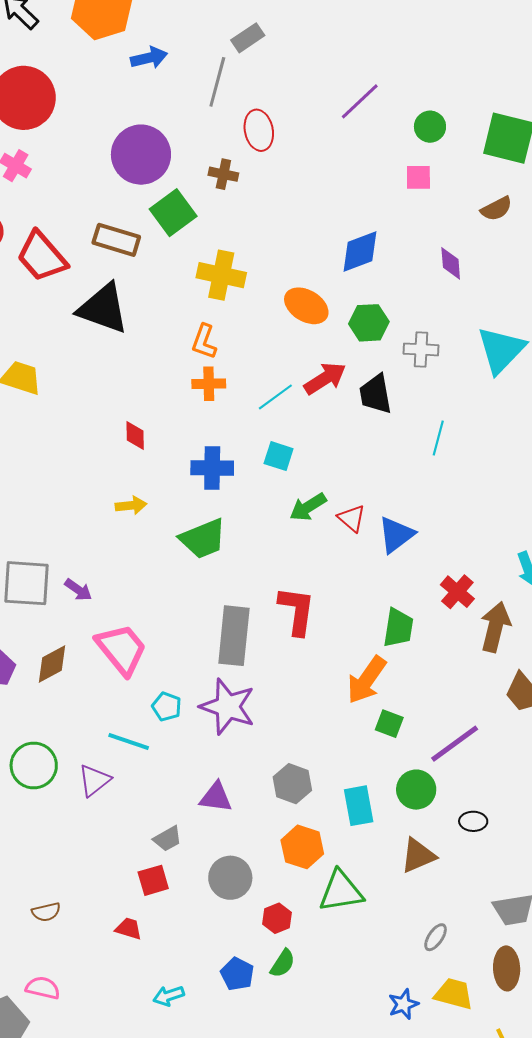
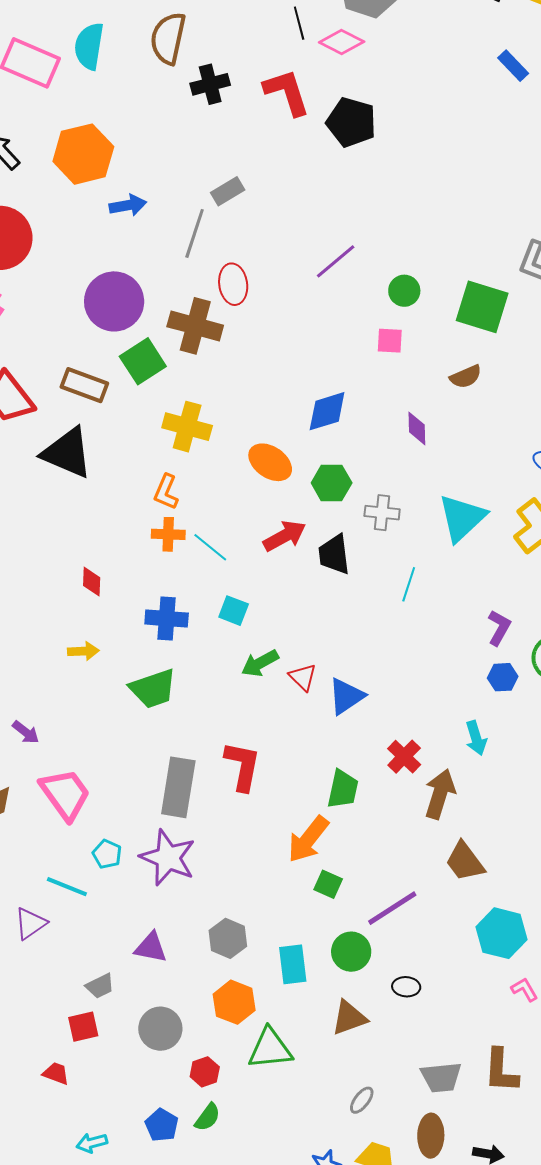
brown cross: (223, 174) -> (195, 326), size x1.8
cyan line: (275, 397) -> (210, 547), moved, turned 72
cyan line: (438, 438) -> (409, 584), moved

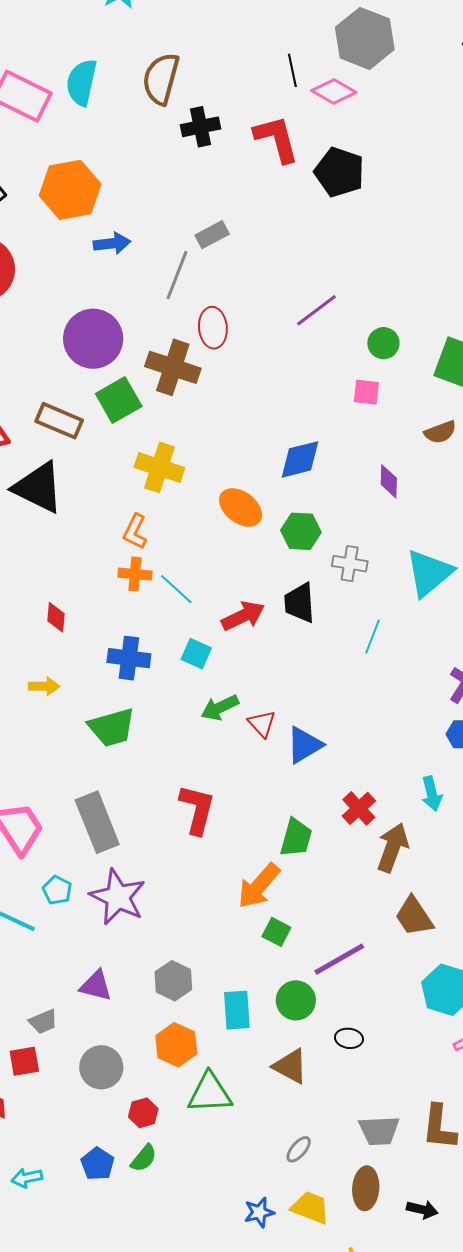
red arrow: (285, 536) -> (243, 616), moved
gray rectangle: (178, 787) -> (97, 822), moved, turned -34
brown triangle: (349, 1018) -> (290, 1066), turned 45

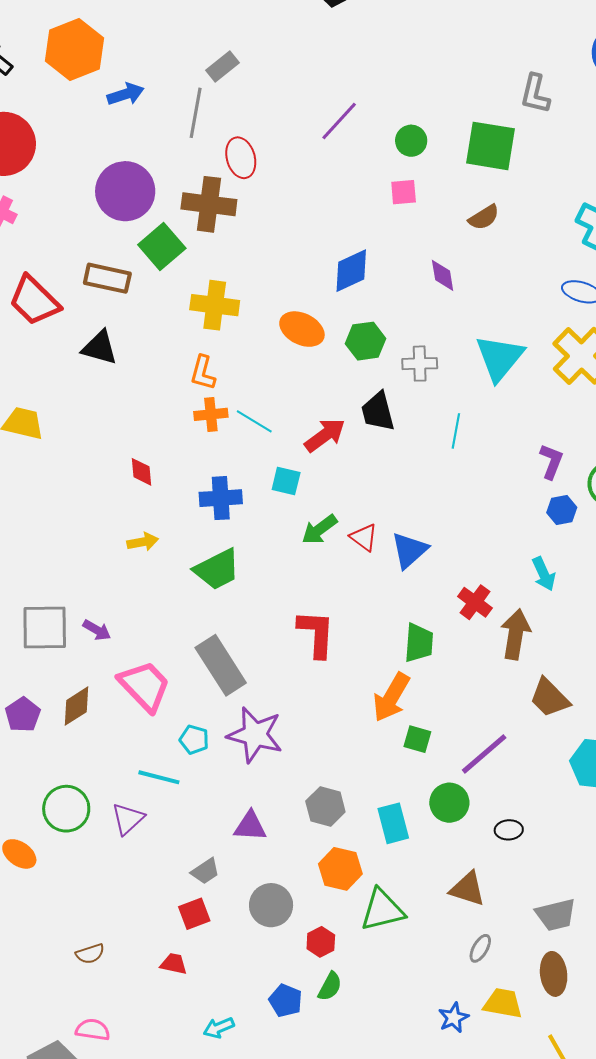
black triangle: (38, 487) -> (100, 348), size x0.7
brown triangle: (290, 1066) -> (467, 889), moved

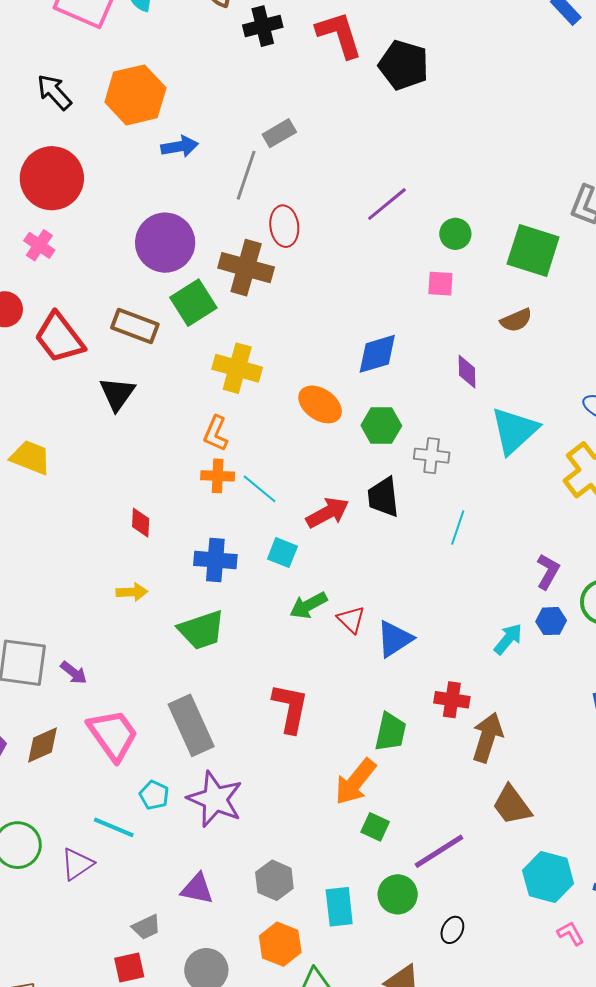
black triangle: (100, 348) -> (117, 394), turned 42
cyan triangle: (499, 358) -> (514, 431), moved
cyan arrow: (544, 574) -> (508, 639), moved, turned -124
red cross: (475, 602) -> (452, 700), turned -36
black ellipse: (509, 830) -> (452, 930), turned -68

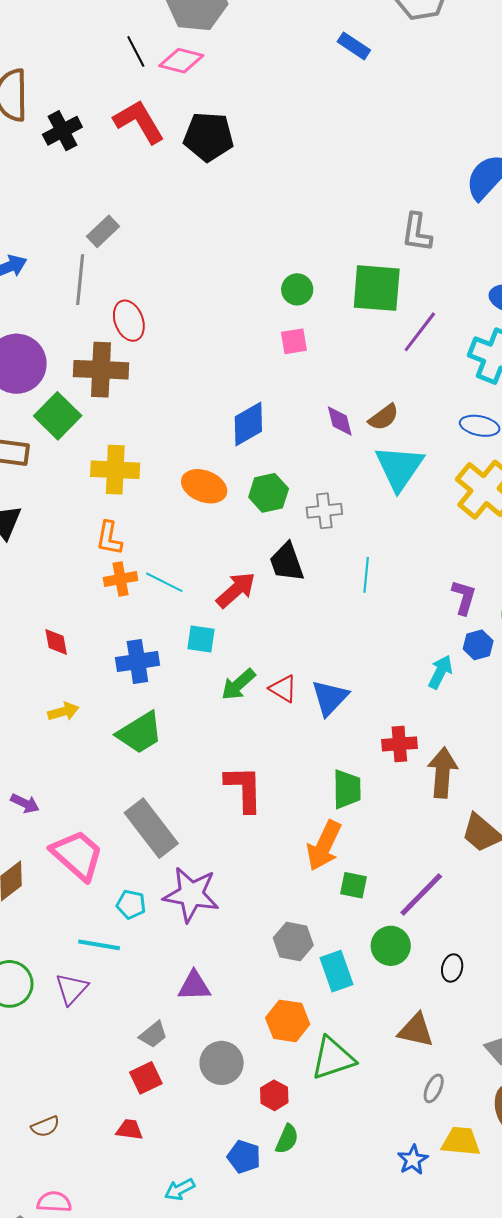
purple line: (387, 204) -> (420, 332), moved
brown semicircle: (516, 320) -> (384, 417), moved
gray hexagon: (274, 880) -> (293, 942), moved

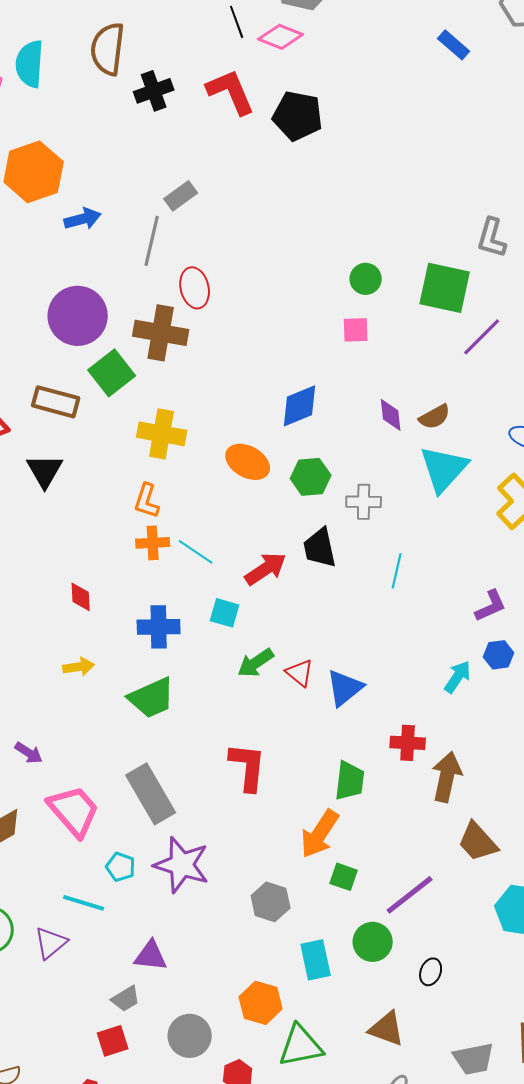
purple L-shape: (464, 597) -> (491, 606), turned 42
gray hexagon: (293, 942) -> (271, 902), moved
purple triangle: (194, 986) -> (151, 956), moved

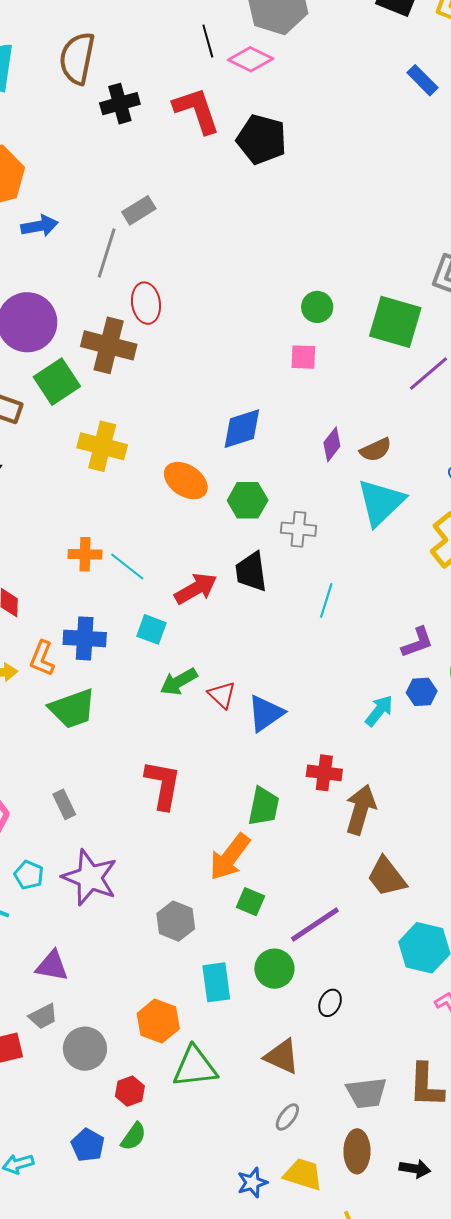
purple diamond: (391, 415) -> (332, 444), turned 40
orange L-shape: (147, 501) -> (42, 658), moved
gray rectangle: (151, 794) -> (64, 804), size x0.5
gray trapezoid: (126, 999) -> (43, 1016), moved

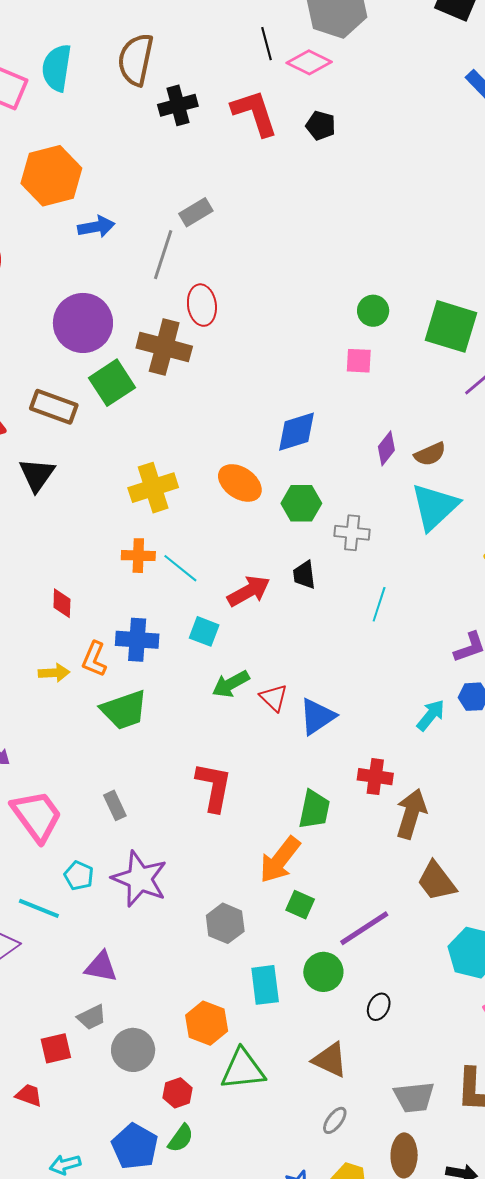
black pentagon: (262, 139) -> (321, 126), moved, size x0.6
yellow cross: (102, 446) -> (153, 488), moved, turned -33
black trapezoid: (251, 572) -> (304, 575), size x0.7
blue pentagon: (88, 1145) -> (135, 1146), size x1.4

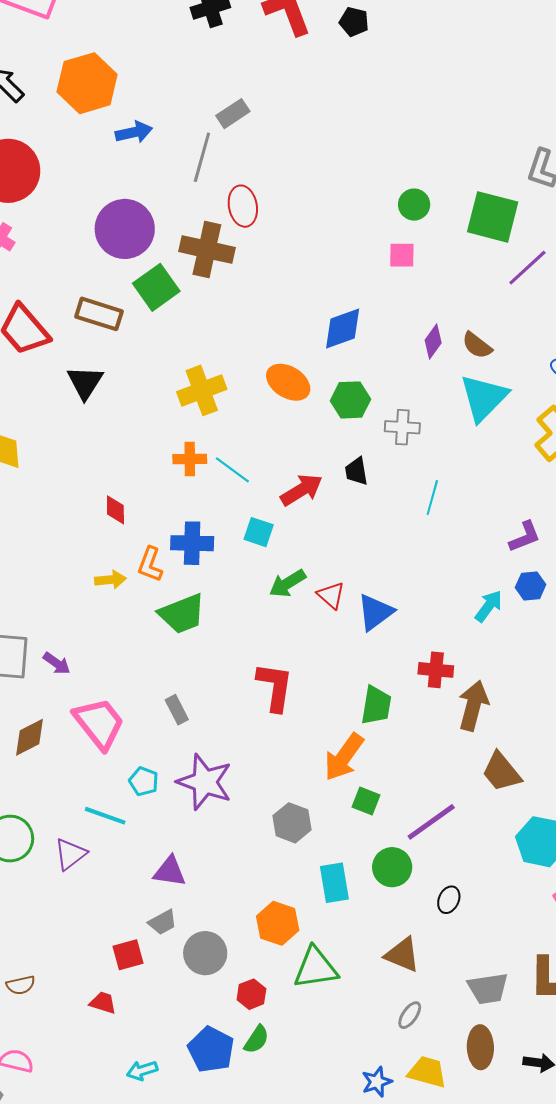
brown semicircle: (430, 454) -> (477, 345), turned 64

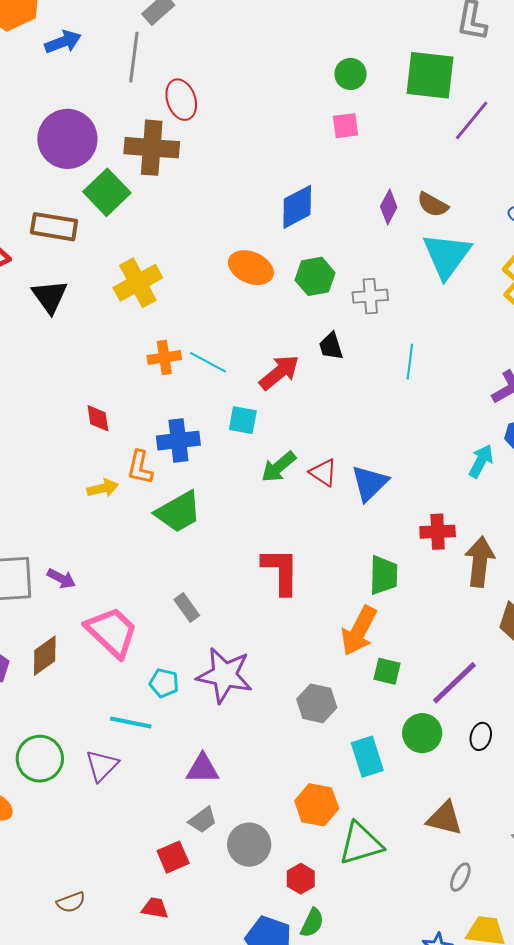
yellow cross: (202, 390) -> (138, 283), moved
black ellipse: (449, 900) -> (481, 736), moved

